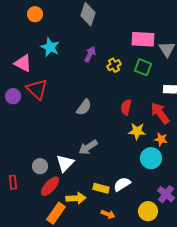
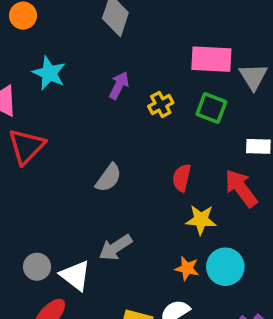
red triangle: (37, 89) -> (27, 146), turned 30
orange star: (161, 139) -> (187, 268), moved
white triangle: (65, 163) -> (75, 275), turned -36
gray circle: (40, 166) -> (37, 267), moved

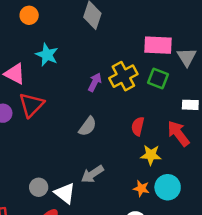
purple arrow: (119, 85) -> (95, 82), moved
yellow cross: (161, 105) -> (123, 76), size x1.6

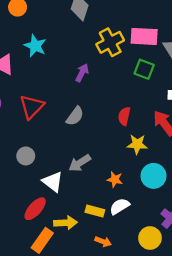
yellow cross: (123, 76) -> (110, 42), moved
red triangle: (31, 105) -> (32, 107), moved
gray circle: (39, 187) -> (26, 156), moved
orange star: (141, 188) -> (115, 179), moved

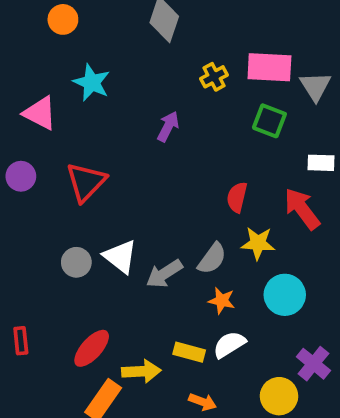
yellow cross: (110, 42) -> (214, 77), size x0.6
gray semicircle: (75, 116) -> (212, 258), moved
white triangle: (53, 182) -> (120, 257), moved

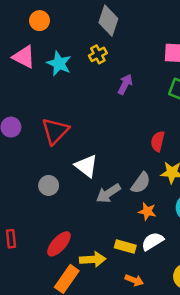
yellow cross: (214, 77) -> (98, 54), moved
pink triangle: (40, 113) -> (24, 57), moved
purple arrow: (168, 127) -> (125, 84), moved
white triangle: (120, 257) -> (86, 166), moved

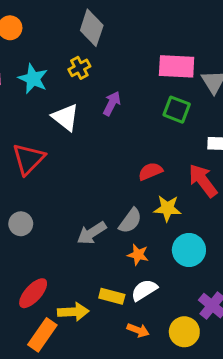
red semicircle: (158, 141) -> (150, 171), turned 54
white triangle: (86, 166) -> (66, 117), moved
orange arrow: (134, 280) -> (138, 330), moved

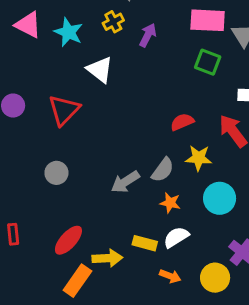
purple arrow: (112, 103) -> (148, 35), moved

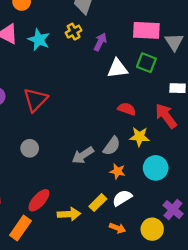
white triangle: (100, 70) -> (117, 69), moved, turned -45
red semicircle: (182, 122) -> (127, 109), turned 42
yellow rectangle: (145, 243) -> (98, 203), turned -60
orange rectangle: (77, 281) -> (20, 228), moved

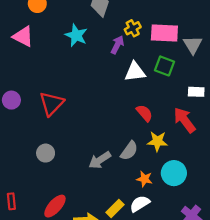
yellow cross: (74, 32) -> (133, 28), moved
cyan star: (39, 40) -> (76, 35), moved
red semicircle: (127, 109) -> (144, 113), turned 30
orange star: (117, 171) -> (144, 179), moved

